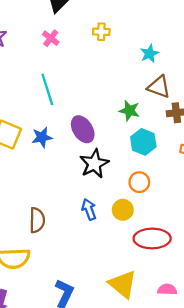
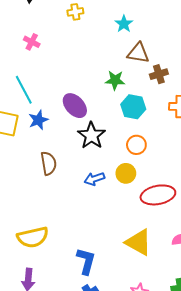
pink cross: (51, 38) -> (32, 42), moved
cyan line: (47, 89) -> (24, 90), moved
blue arrow: (89, 209) -> (94, 179), turned -78
brown semicircle: (37, 220) -> (49, 163), moved

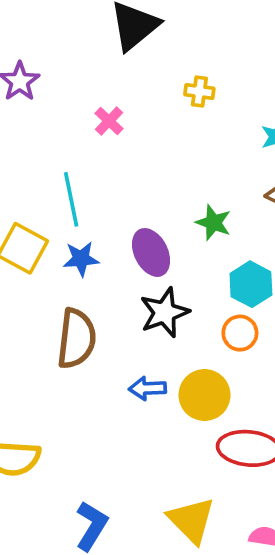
green star: (115, 80) -> (213, 223), moved
orange circle: (136, 145) -> (240, 333), moved
brown semicircle: (49, 163) -> (76, 339), size x1.4
yellow circle: (126, 173) -> (204, 395), size x1.4

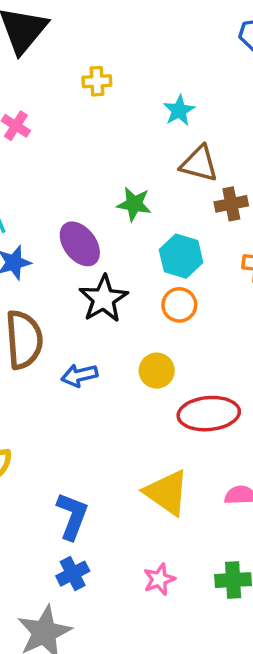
blue arrow: (148, 388) -> (79, 375), moved
yellow circle: (204, 395) -> (157, 371), size x0.7

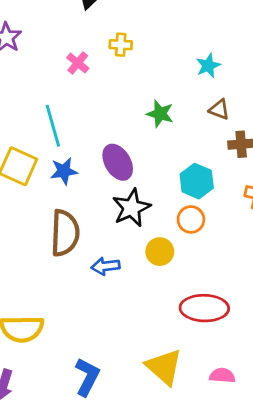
yellow cross: (97, 81) -> (121, 45), moved
brown triangle: (199, 164) -> (219, 110), size x0.7
green star: (134, 204) -> (160, 114), moved
yellow circle: (157, 371) -> (160, 252), moved

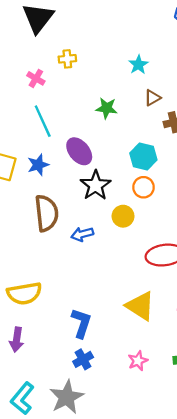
brown triangle: (219, 110) -> (152, 98), turned -42
cyan line: (53, 126) -> (43, 121), moved

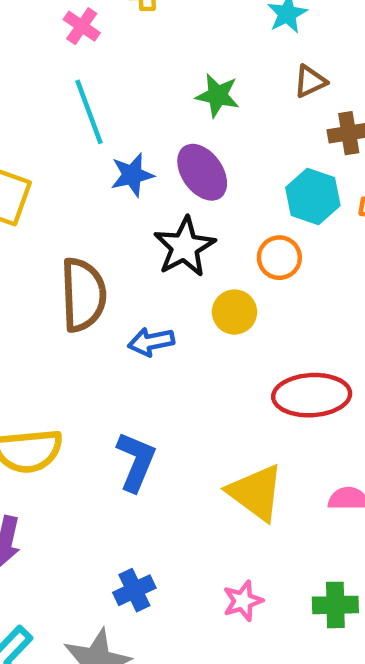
purple ellipse: (79, 151) -> (202, 172), moved
cyan hexagon: (143, 156) -> (313, 196), moved
blue star: (38, 165) -> (132, 175), moved
blue L-shape: (81, 323) -> (136, 462), moved

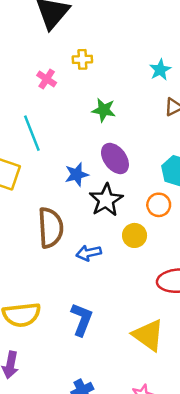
green star: (218, 95) -> (104, 110), moved
cyan line: (89, 112) -> (32, 133), moved
blue star: (132, 175) -> (77, 174), moved

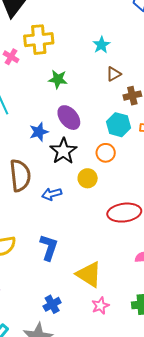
yellow cross: (82, 59) -> (39, 40), size x1.8
yellow triangle: (148, 335) -> (89, 274), moved

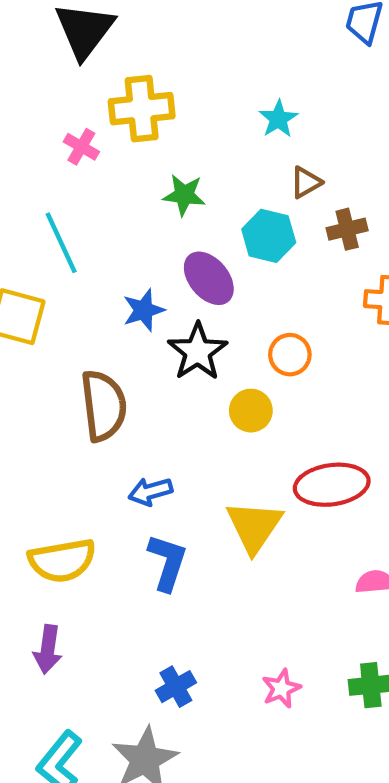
cyan hexagon: (119, 125) -> (269, 236), moved
blue arrow: (52, 194) -> (150, 491), moved
yellow triangle: (89, 274) -> (254, 526), moved, turned 32

